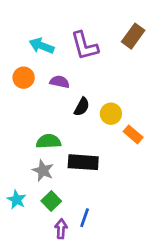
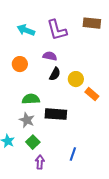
brown rectangle: (133, 36) -> (92, 23), turned 60
orange circle: (24, 78) -> (20, 64), moved
purple semicircle: (60, 82) -> (50, 56), moved
blue line: (85, 218) -> (73, 154), moved

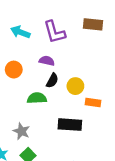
orange rectangle: (92, 94) -> (93, 103), turned -32
green semicircle: (31, 99) -> (37, 98), moved
black rectangle: (56, 114) -> (70, 125), moved

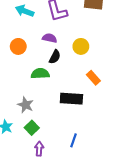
yellow circle: (75, 86) -> (81, 46), moved
orange rectangle: (93, 103) -> (93, 78), turned 40

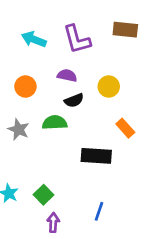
black semicircle: (55, 57) -> (74, 100), turned 40
gray star: (26, 105) -> (19, 130), moved

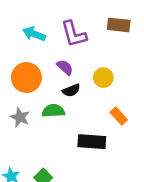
purple semicircle: (67, 75) -> (65, 67), turned 30
orange circle: (25, 86) -> (26, 78), size x1.5

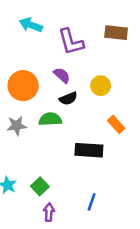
cyan arrow: (34, 34) -> (31, 25), moved
gray star: (20, 117) -> (17, 126), turned -30

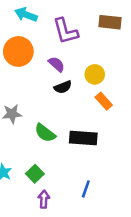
orange circle: (23, 86) -> (18, 51), moved
green semicircle: (50, 119) -> (45, 133), moved, turned -140
orange rectangle: (116, 124) -> (104, 101), moved

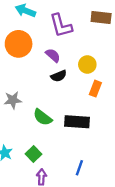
orange rectangle: (104, 101) -> (95, 89), turned 63

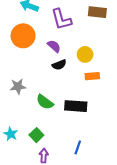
orange rectangle: (95, 89) -> (92, 76), turned 64

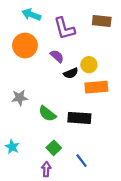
black semicircle: (59, 65) -> (71, 73), moved
orange rectangle: (92, 76) -> (96, 87), size x1.5
green square: (36, 135) -> (54, 148), moved
blue line: (78, 147) -> (81, 161), turned -56

